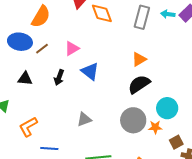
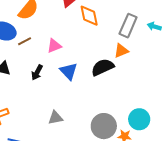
orange triangle: (139, 59) -> (121, 51), moved
black semicircle: (139, 84) -> (103, 67), moved

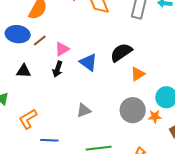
pink triangle: (54, 46) -> (62, 49), moved
orange triangle: (121, 51) -> (138, 74), moved

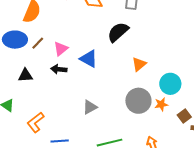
black semicircle: (121, 52) -> (118, 32), moved
black arrow: (58, 69) -> (59, 69), turned 84

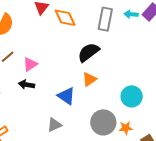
blue triangle: (89, 59) -> (66, 96), moved
orange triangle: (139, 64) -> (89, 79), moved
cyan circle: (170, 84) -> (132, 96), moved

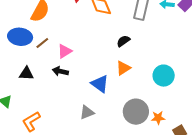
black semicircle: (89, 52) -> (123, 41), size x0.6
cyan circle: (132, 96) -> (164, 76), moved

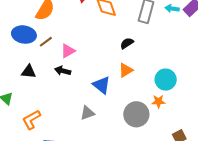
orange star: (158, 118) -> (158, 101), moved

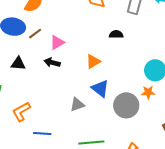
black semicircle: (127, 43) -> (116, 34), turned 32
orange triangle: (126, 70) -> (93, 61), moved
blue triangle: (102, 85) -> (100, 88), moved

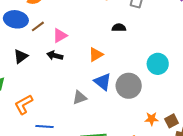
black triangle: (18, 64) -> (21, 56), turned -42
orange star: (148, 92) -> (152, 119), moved
gray circle: (126, 105) -> (129, 86), moved

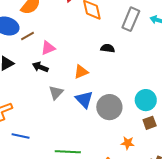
cyan circle: (158, 64) -> (146, 100), moved
gray triangle: (80, 98) -> (56, 93), moved, turned -35
brown square: (172, 121) -> (150, 123), moved

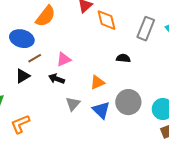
brown line: (28, 36) -> (35, 58), moved
gray circle: (109, 107) -> (128, 102), moved

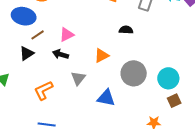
blue triangle: (101, 110) -> (106, 98), moved, turned -30
orange L-shape: (20, 124) -> (43, 90), moved

